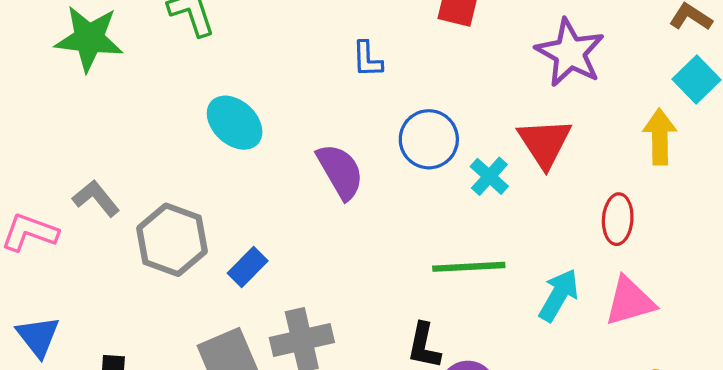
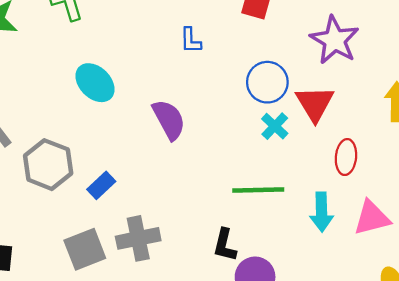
blue circle: (429, 139) -> (267, 82), moved
red ellipse: (618, 219) -> (346, 157), moved
cyan arrow: (559, 295) -> (321, 212), turned 147

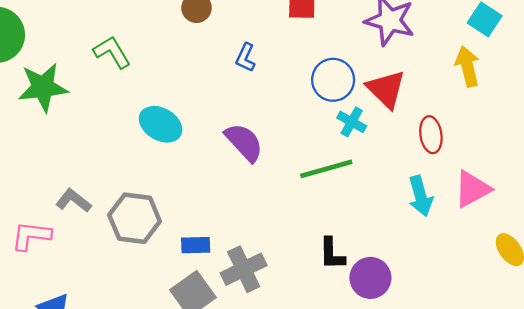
blue L-shape: (191, 40) -> (246, 58), turned 40
blue rectangle: (101, 185) -> (196, 245), moved, turned 56
green line: (258, 190) -> (326, 169), moved

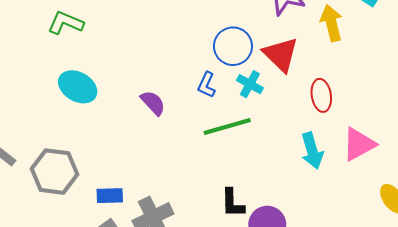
green L-shape: (112, 52) -> (66, 23), moved, turned -36
blue L-shape: (246, 58) -> (207, 85), moved
yellow arrow: (467, 66) -> (331, 23), moved
purple semicircle: (244, 142) -> (153, 103), size x0.7

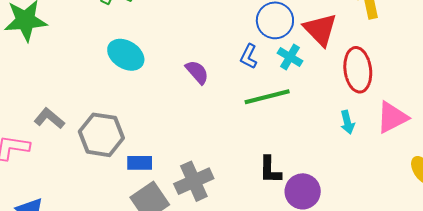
red ellipse: (321, 95) -> (358, 70), size x1.4
cyan arrow: (312, 151) -> (347, 122), size x0.7
blue rectangle: (110, 196) -> (140, 163), moved

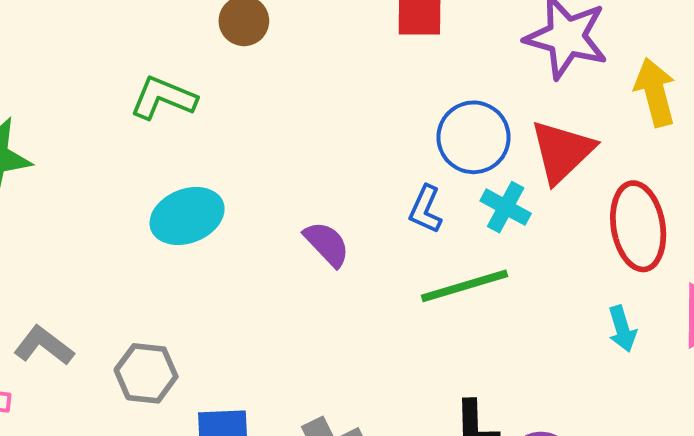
red triangle: (320, 30) -> (562, 151), turned 33
cyan ellipse: (126, 55) -> (187, 216), turned -51
gray hexagon: (101, 135) -> (146, 373), size x0.7

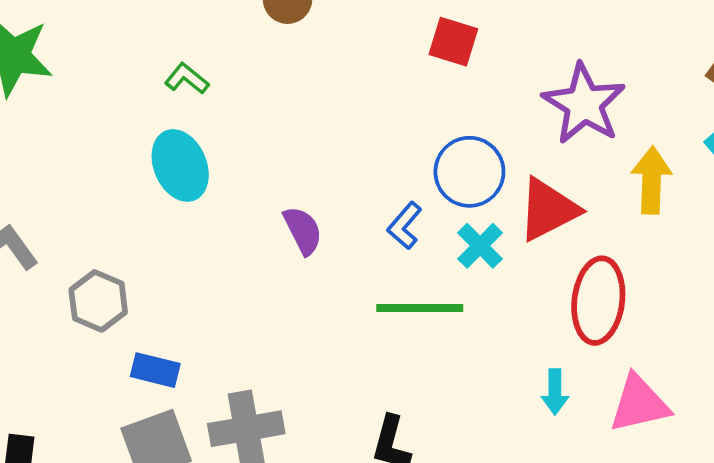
green L-shape: (163, 98) -> (187, 79), moved, size x0.7
cyan ellipse: (187, 216) -> (180, 165), turned 72

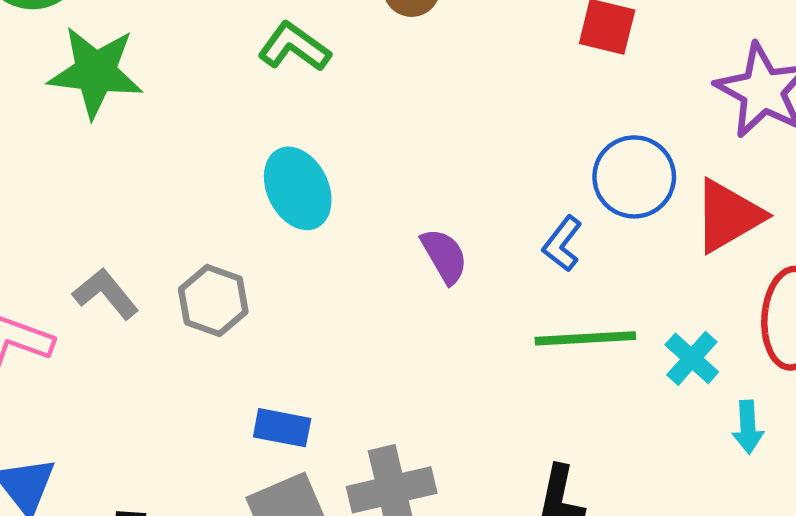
green L-shape: (187, 79) -> (294, 47), moved, size x1.4
cyan cross: (480, 246) -> (692, 358), moved
gray hexagon: (98, 301) -> (213, 300), moved

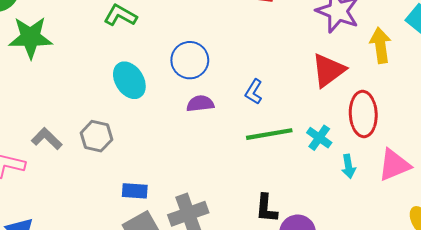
blue circle: (634, 177) -> (190, 60), moved
purple semicircle: (444, 256) -> (200, 104), turned -60

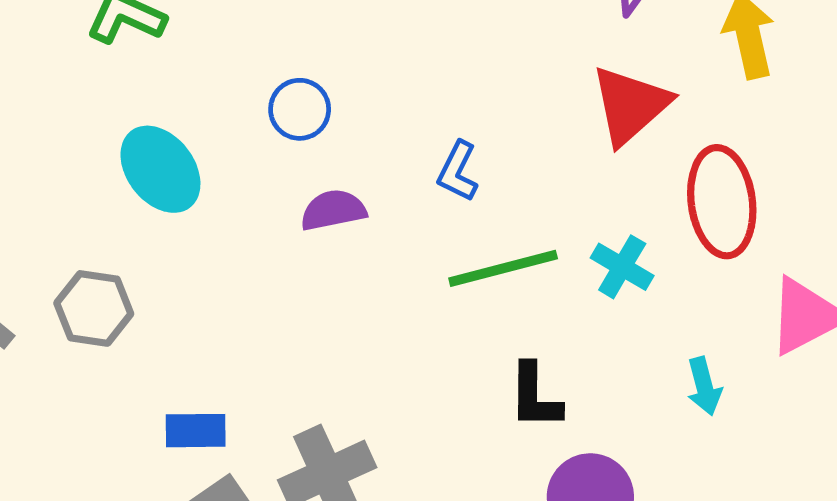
blue circle: (190, 60) -> (300, 109), size x0.7
cyan arrow: (349, 166) -> (704, 386), moved
black L-shape: (266, 208) -> (535, 396), moved

